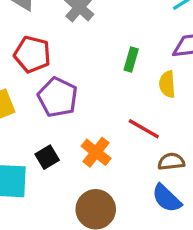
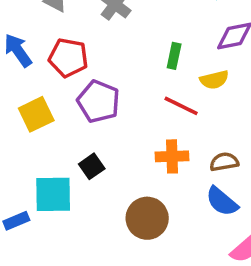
yellow semicircle: (167, 84) -> (214, 80), turned -96
red line: (144, 129) -> (181, 106), moved
orange cross: (96, 152) -> (172, 156), moved, turned -36

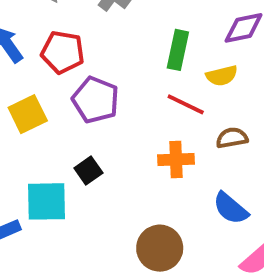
green rectangle: (174, 56) -> (178, 50), size x1.4
brown semicircle: (224, 162) -> (232, 138), moved
brown circle: (147, 218) -> (160, 248), moved

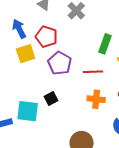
red line: (186, 104) -> (93, 72), moved, turned -36
yellow square: (28, 114) -> (26, 54), moved

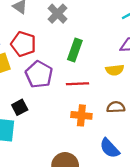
green rectangle: (105, 44) -> (75, 50), moved
black square: (51, 99) -> (20, 107), moved

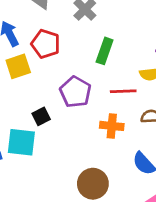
purple pentagon: (39, 74) -> (75, 92), moved
red line: (77, 84) -> (123, 91), moved

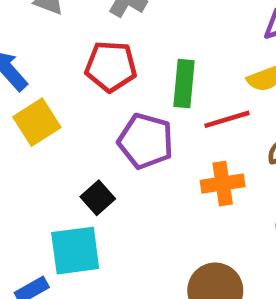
red pentagon: (46, 44) -> (111, 66), moved
green rectangle: (105, 51) -> (184, 84), moved

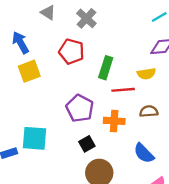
purple pentagon: (146, 141) -> (80, 108), moved
black square: (98, 198) -> (87, 144), moved

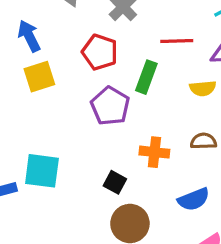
red line: (123, 90) -> (177, 41), moved
purple pentagon: (80, 108) -> (110, 106), moved
black square: (87, 144) -> (115, 182), turned -35
blue semicircle: (144, 153) -> (194, 199), turned -70

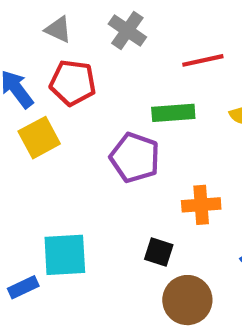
red pentagon: (100, 52) -> (73, 83), moved
green rectangle: (146, 77) -> (173, 113), turned 76

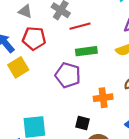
red line: (203, 60) -> (80, 26), moved

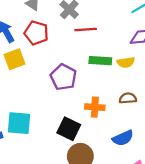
green rectangle: (86, 51) -> (100, 61), moved
black square: (82, 123) -> (69, 129), size x1.5

